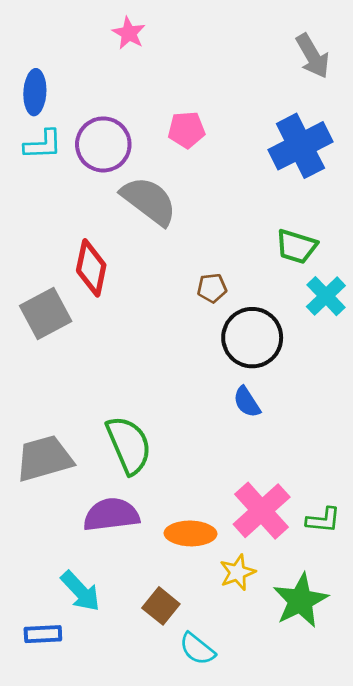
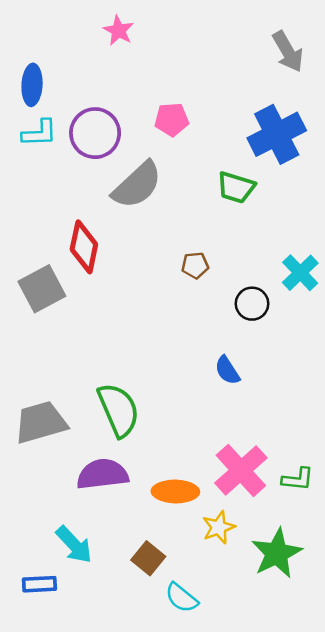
gray semicircle: (149, 201) -> (137, 185), turned 100
green trapezoid: (296, 246) -> (236, 187), moved
black circle: (252, 338) -> (252, 304), moved, size x0.6

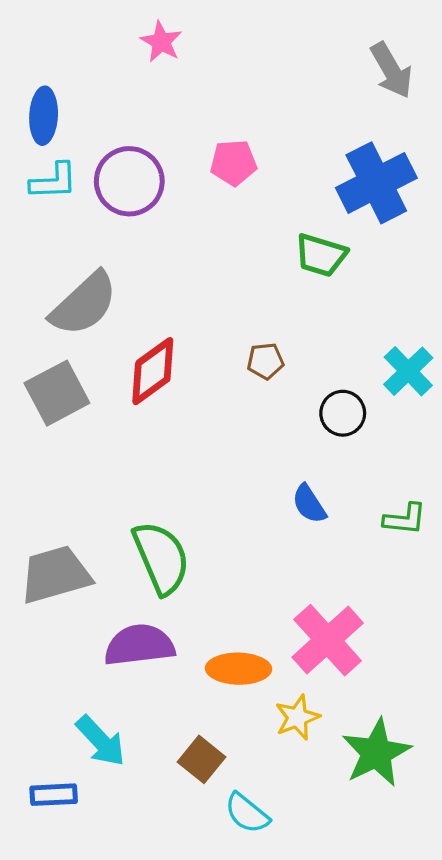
gray semicircle: (137, 185) -> (84, 304), moved
red diamond: (84, 247) -> (153, 371), moved, turned 42
green L-shape: (298, 479) -> (405, 519), moved

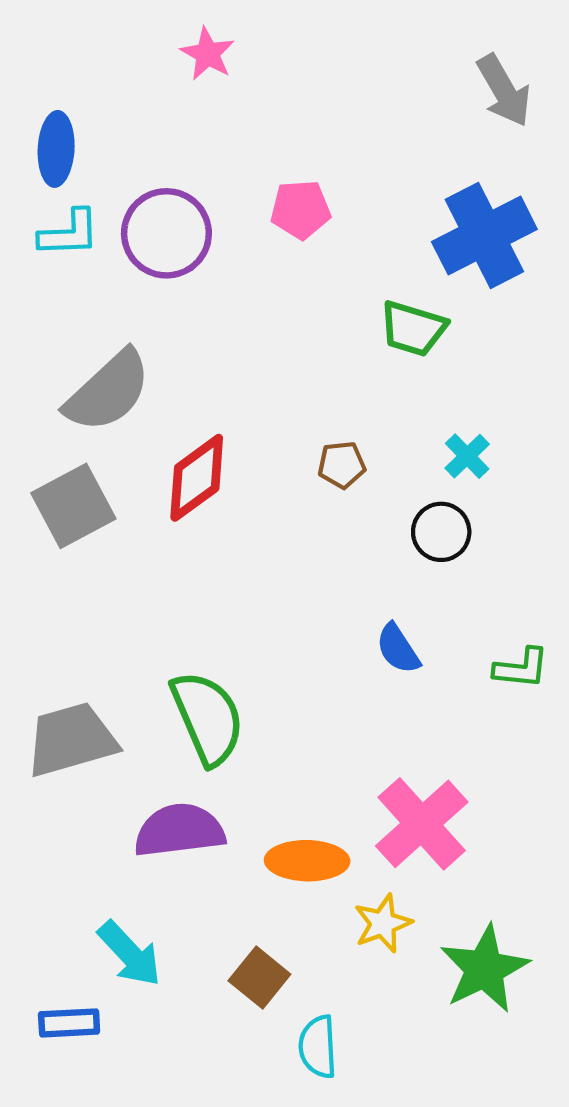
cyan cross: (408, 371) -> (467, 456), moved, size x0.7
cyan semicircle: (247, 813) -> (318, 1047), turned 48

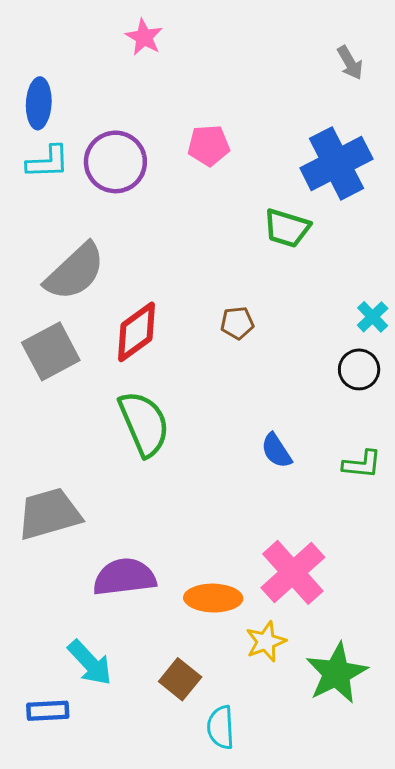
gray arrow: (504, 91) -> (350, 63), size x0.7
cyan cross: (467, 456) -> (373, 317), moved
black circle: (441, 532) -> (359, 369), moved
green semicircle: (208, 718) -> (144, 424), moved

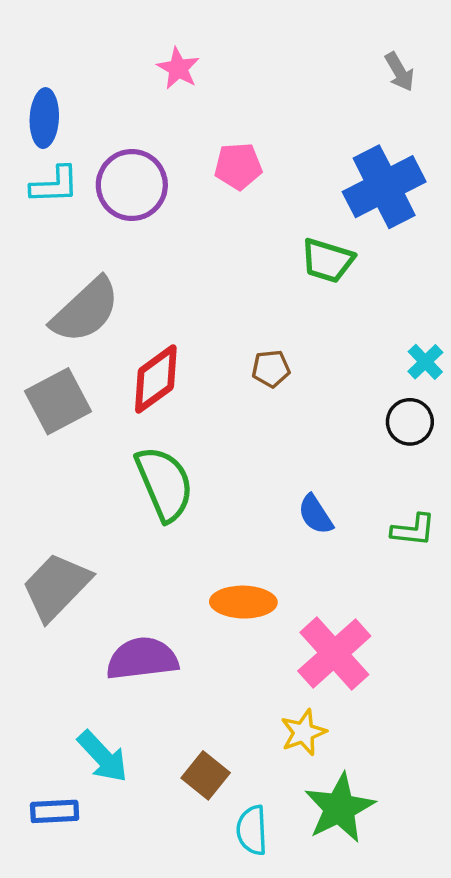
pink star: (144, 37) -> (178, 68), moved
gray trapezoid: (49, 514) -> (56, 587), turned -30
orange ellipse: (213, 598) -> (243, 602), moved
green star: (336, 673) -> (339, 808), moved

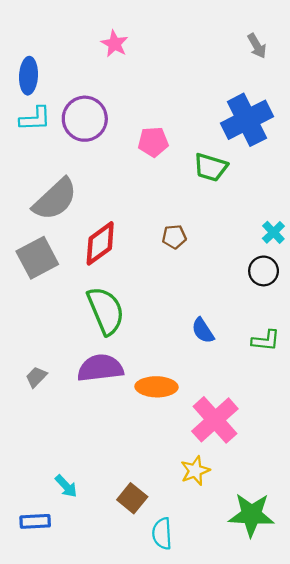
pink pentagon: (238, 166) -> (153, 142), moved
gray trapezoid: (56, 587) -> (36, 377), size x0.5
purple semicircle: (142, 659) -> (100, 368), moved
cyan arrow: (103, 756) -> (66, 486), size x0.7
green star: (339, 808) -> (251, 515), moved, turned 30

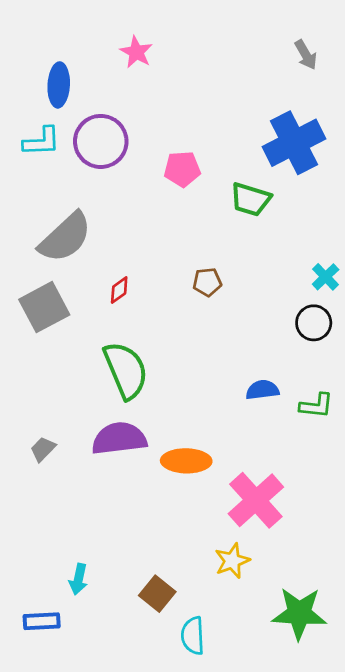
blue ellipse: (29, 76) -> (59, 85), moved
red diamond: (100, 243) -> (119, 290), size x0.5
blue semicircle: (203, 331) -> (262, 390), moved, turned 116
cyan arrow: (66, 486) -> (78, 579), turned 55

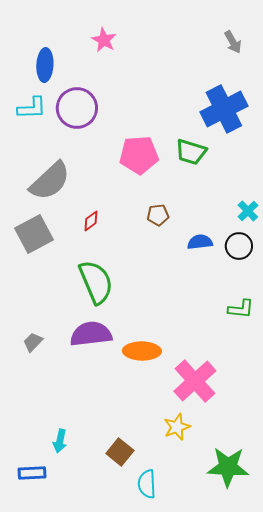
pink pentagon: (182, 169) -> (139, 155), moved, size x1.4
blue semicircle: (262, 390) -> (200, 242), moved

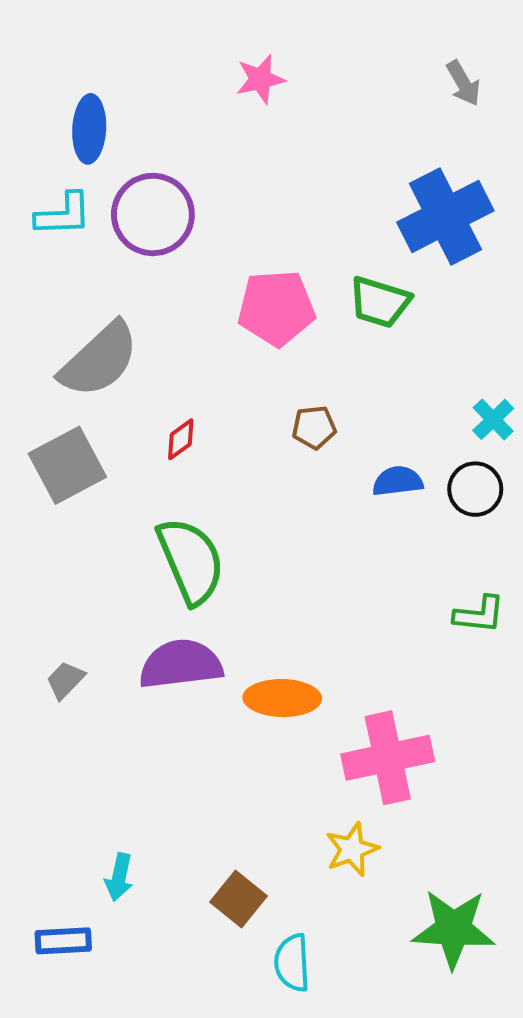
pink star: (104, 40) -> (260, 79), moved, turned 30
pink cross: (195, 381) -> (388, 758), turned 30

